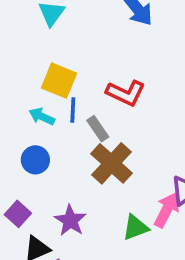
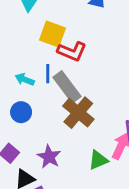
yellow square: (59, 81) -> (53, 34), moved
red L-shape: (126, 93) -> (72, 51), moved
gray rectangle: (98, 129) -> (67, 87), size x1.6

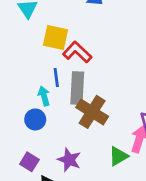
red L-shape: (72, 51) -> (77, 52), turned -152
cyan arrow: (25, 79) -> (44, 96), moved, turned 60
gray rectangle: (67, 87) -> (77, 88), turned 48

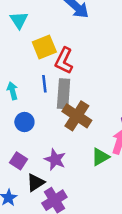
yellow square: (56, 38) -> (44, 47), turned -35
red L-shape: (77, 52) -> (64, 61), turned -108
cyan arrow: (44, 96) -> (12, 91), moved

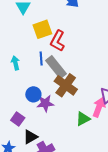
gray rectangle: (64, 94) -> (56, 67), turned -45
blue circle: (24, 122) -> (33, 94), moved
purple star: (55, 160) -> (45, 103), moved, turned -30

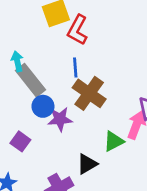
blue line: (41, 59) -> (75, 67), moved
gray rectangle: (56, 67) -> (30, 80), moved
black triangle: (30, 137) -> (87, 164), moved

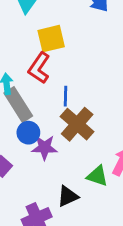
red L-shape: (77, 30) -> (39, 68), moved
green triangle: (114, 141) -> (97, 176), turned 40

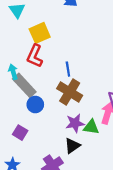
blue line: (65, 96) -> (68, 69), moved
purple star: (44, 148) -> (75, 123), moved

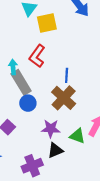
yellow square: (40, 33) -> (47, 23), moved
purple star: (75, 123) -> (51, 129), moved

